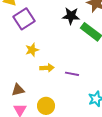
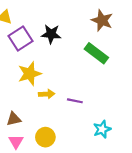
black star: (71, 16) -> (51, 34), moved
yellow star: (32, 50) -> (30, 74), size x1.5

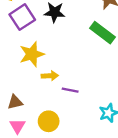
purple line: (75, 101) -> (70, 90), moved

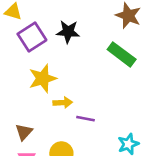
brown triangle: (15, 102) -> (24, 132), turned -35

